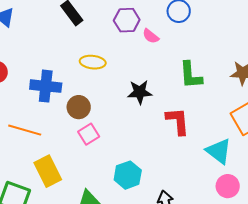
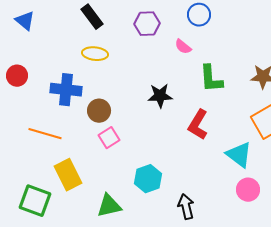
pink semicircle: (151, 36) -> (183, 47), moved
yellow ellipse: (93, 62) -> (95, 54), moved
red L-shape: (178, 121) -> (198, 125), turned -144

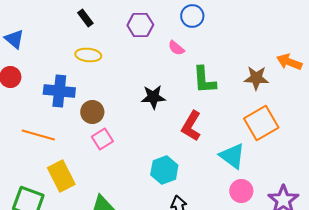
black rectangle: (92, 17) -> (85, 18), size x0.7
blue triangle: (25, 21) -> (14, 39), moved
cyan hexagon: (148, 179) -> (164, 170), moved

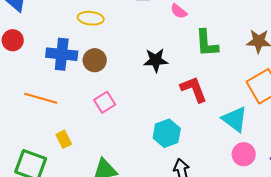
brown circle: (92, 112) -> (95, 60), moved
red L-shape: (191, 126) -> (194, 89), turned 128
yellow rectangle: (61, 176) -> (64, 139), size x0.6

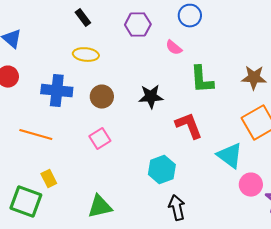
brown circle: (95, 60) -> (102, 97), moved
yellow rectangle: (64, 139) -> (49, 179), moved
pink circle: (244, 154) -> (251, 185), moved

